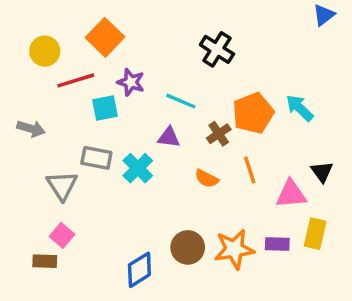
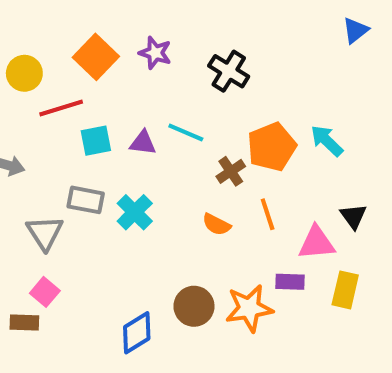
purple star: (131, 82) -> (155, 53), moved
purple triangle: (169, 137) -> (143, 143), moved
purple rectangle: (277, 244) -> (290, 282), moved

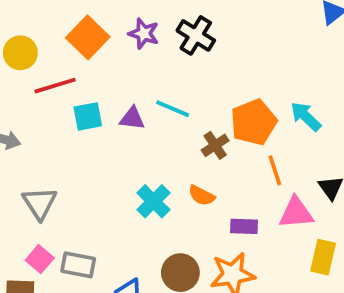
black cross: (229, 71) -> (196, 35), moved
gray rectangle: (86, 200) -> (78, 265), moved
cyan cross: (135, 212) -> (153, 201), moved
orange line: (268, 214) -> (275, 170), moved
purple rectangle: (290, 282) -> (244, 226), moved

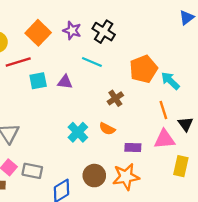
cyan line: (173, 109) -> (92, 62), moved
orange pentagon: (254, 122) -> (143, 69), moved
orange line: (275, 170) -> (163, 110), moved

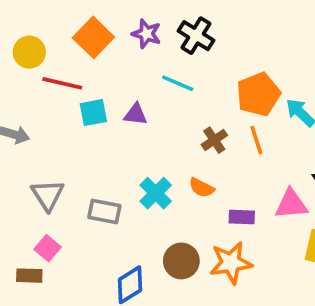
red line: (18, 62) -> (62, 83), turned 30
orange line: (163, 110) -> (256, 140), moved
gray rectangle: (32, 171) -> (104, 211), moved

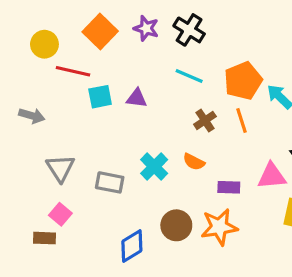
cyan line: (178, 83) -> (189, 76), moved

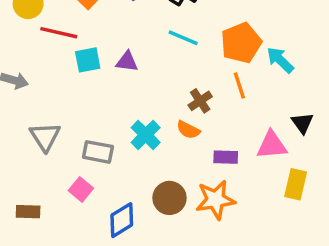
brown cross: (205, 120) -> (200, 101), moved
pink square: (60, 214) -> (81, 189), moved

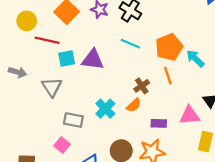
purple triangle: (127, 62) -> (93, 60), size x1.5
orange semicircle: (188, 130) -> (134, 105), turned -70
gray triangle: (45, 137) -> (52, 87), moved

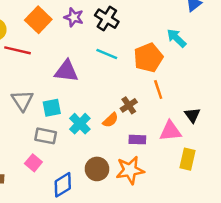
cyan square: (67, 58) -> (52, 108), moved
cyan arrow: (195, 58) -> (176, 38), moved
orange line: (168, 76) -> (158, 89), moved
brown cross: (142, 86) -> (129, 105), moved

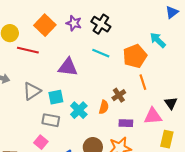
gray triangle: (22, 100) -> (32, 91), turned 30
orange semicircle: (110, 120) -> (104, 107), turned -32

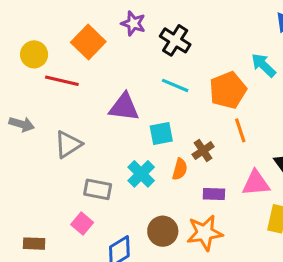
purple star: (74, 23) -> (133, 23), moved
cyan square: (56, 97) -> (161, 133), moved

